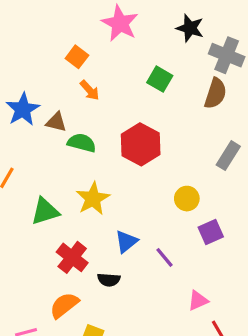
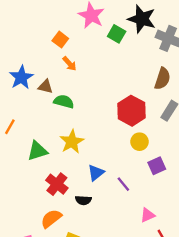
black star: (190, 28) -> (142, 19), size x1.4
green square: (160, 79) -> (117, 34), moved
brown semicircle: (215, 93) -> (162, 79), moved
red hexagon: (141, 144) -> (131, 111), moved

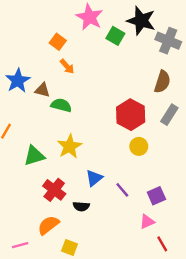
purple square: (157, 166) -> (156, 196), moved

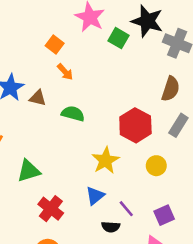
green semicircle: (61, 105) -> (73, 114), moved
yellow star: (69, 146) -> (105, 160), moved
yellow circle: (139, 146) -> (156, 166), moved
black semicircle: (81, 206) -> (111, 227), moved

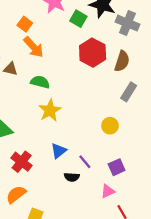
orange arrow: (65, 72) -> (34, 47), size x1.5
red hexagon: (135, 125) -> (93, 53), moved
yellow star: (105, 160) -> (50, 110), moved

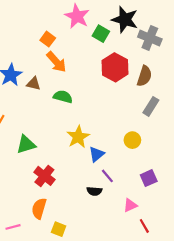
yellow star: (50, 110) -> (78, 137), moved
blue triangle: (59, 151) -> (97, 154), moved
purple square: (117, 167) -> (149, 178), moved
orange semicircle: (16, 194) -> (39, 209), turned -36

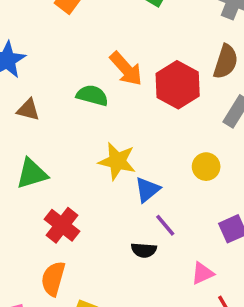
orange arrow: (56, 62) -> (126, 69), moved
red hexagon: (115, 67) -> (178, 85), moved
brown triangle: (34, 84) -> (28, 110), moved
yellow star: (78, 137) -> (117, 161), turned -30

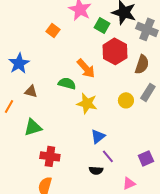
red hexagon: (178, 85) -> (115, 51), moved
yellow star: (117, 161) -> (87, 103), moved
yellow circle: (206, 167) -> (126, 100), moved
red cross: (62, 225) -> (50, 156), turned -30

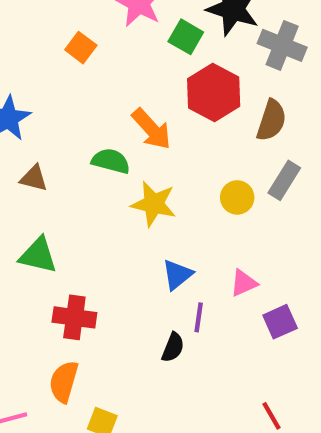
green triangle: (33, 127) -> (38, 255), turned 30
purple line: (108, 156) -> (199, 317), turned 48
black semicircle: (96, 170) -> (173, 347), turned -72
pink triangle: (129, 183) -> (244, 283), moved

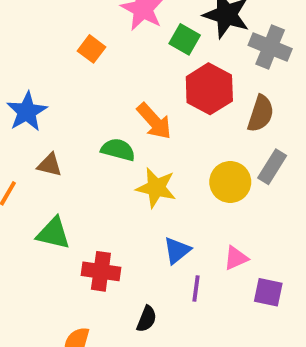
yellow circle: (237, 197) -> (230, 182), size x1.4
red cross: (74, 317) -> (101, 271), moved
purple square: (280, 322) -> (268, 292), turned 36
black semicircle: (173, 347) -> (147, 319), moved

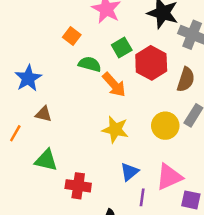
green square: (185, 39) -> (122, 47), moved, turned 30
green semicircle: (118, 150) -> (90, 64), moved
pink triangle: (236, 258) -> (169, 177), size x1.6

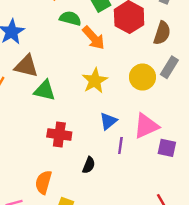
brown triangle: (44, 114) -> (26, 66), size x1.5
yellow star: (115, 129) -> (95, 81), turned 30
green triangle: (46, 160) -> (45, 90), moved

